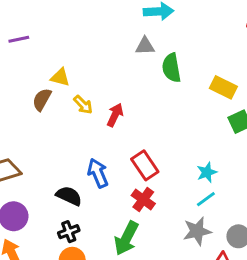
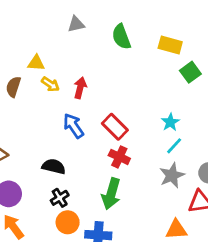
gray triangle: (145, 46) -> (76, 24), moved
yellow triangle: (60, 77) -> (36, 63), moved
blue arrow: (98, 173) -> (73, 126), moved

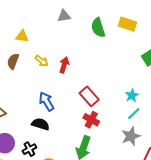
yellow rectangle: (170, 45) -> (128, 24), moved
yellow triangle: (36, 63) -> (22, 36), moved
blue arrow: (73, 126) -> (47, 101), moved
black cross: (60, 198) -> (29, 149), moved

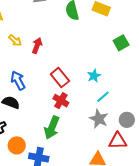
cyan star: (132, 95) -> (94, 76), moved
gray star: (131, 136) -> (99, 119), turned -30

